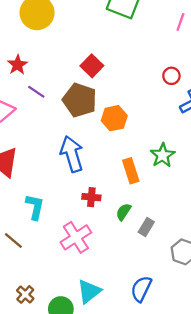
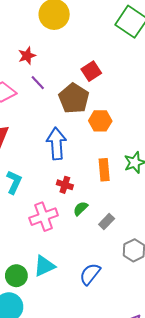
green semicircle: (123, 212) -> (81, 209), moved

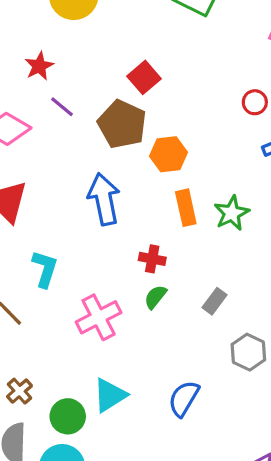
orange rectangle: (104, 170) -> (186, 208), moved
red cross: (65, 185) -> (152, 259), moved
gray rectangle: (107, 221) -> (214, 301), moved

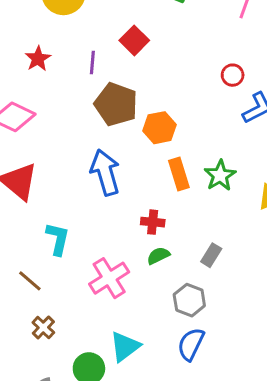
red square: (144, 77) -> (134, 40), moved
purple line: (62, 107) -> (92, 63), moved, turned 60
green semicircle: (155, 297) -> (158, 256), turned 30
gray hexagon: (248, 352) -> (189, 300), moved
brown cross: (19, 391) -> (43, 327), moved

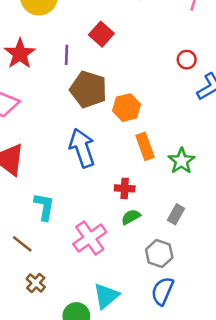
red star: (38, 59) -> (20, 54), size x1.4
green star: (220, 175) -> (181, 161), moved

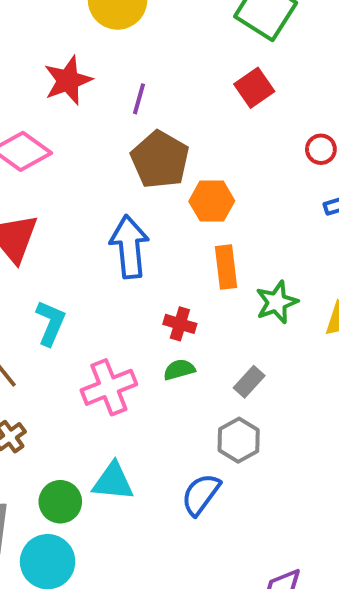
red square: (101, 34) -> (254, 88), moved
gray hexagon: (159, 253) -> (239, 440), moved
cyan triangle: (106, 296) -> (113, 482), turned 32

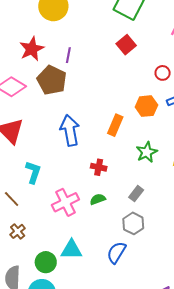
brown pentagon: (160, 160) -> (52, 80), moved
orange hexagon: (212, 201) -> (146, 106), moved
orange rectangle: (226, 267) -> (115, 125), moved, turned 35
green semicircle: (179, 370) -> (98, 199), moved

